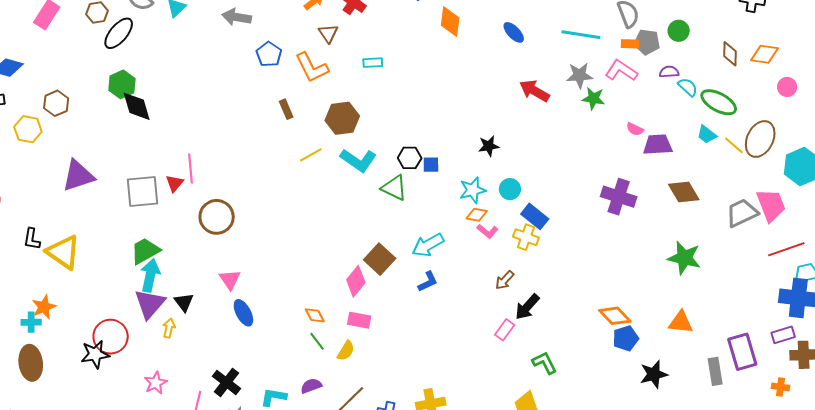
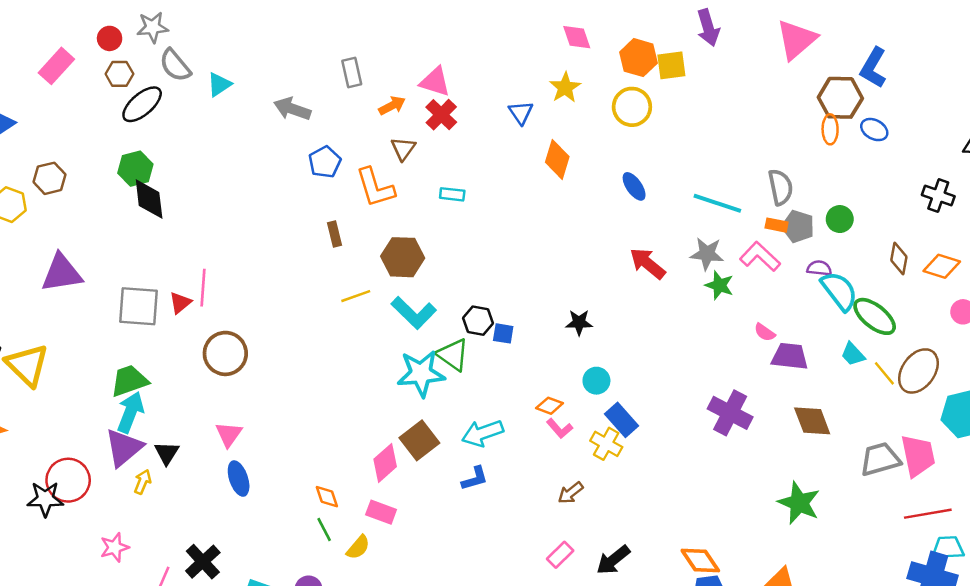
cyan semicircle: (688, 87) -> (839, 291), size x1.6
cyan star: (473, 190) -> (421, 373), moved, size x1.4
black arrow: (527, 307) -> (613, 560), moved

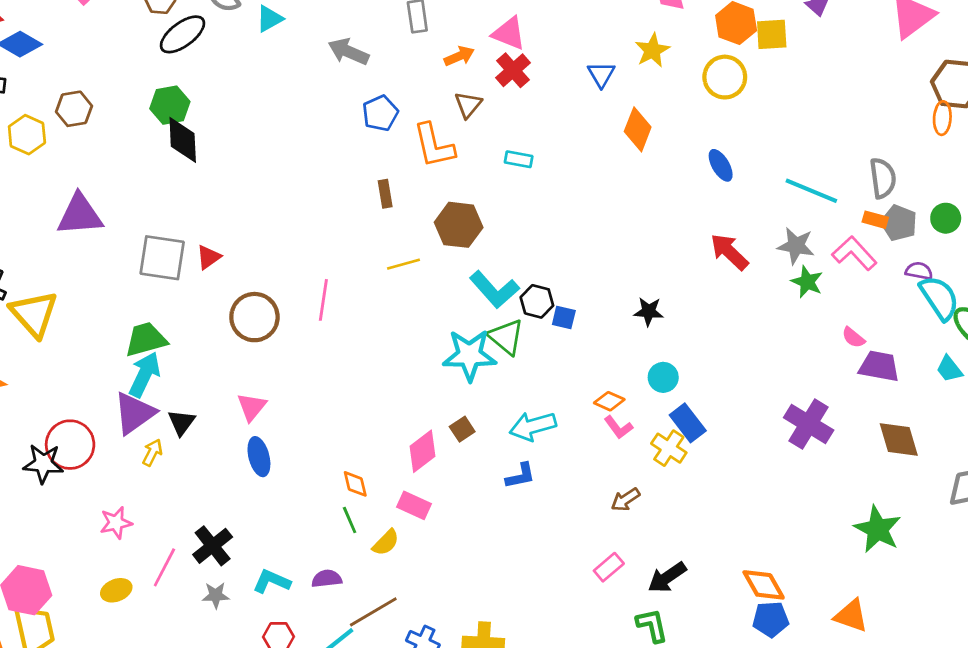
pink line: (203, 288) -> (323, 300), moved
cyan L-shape: (414, 313) -> (494, 290), moved
brown square: (419, 440) -> (462, 429), size x0.6

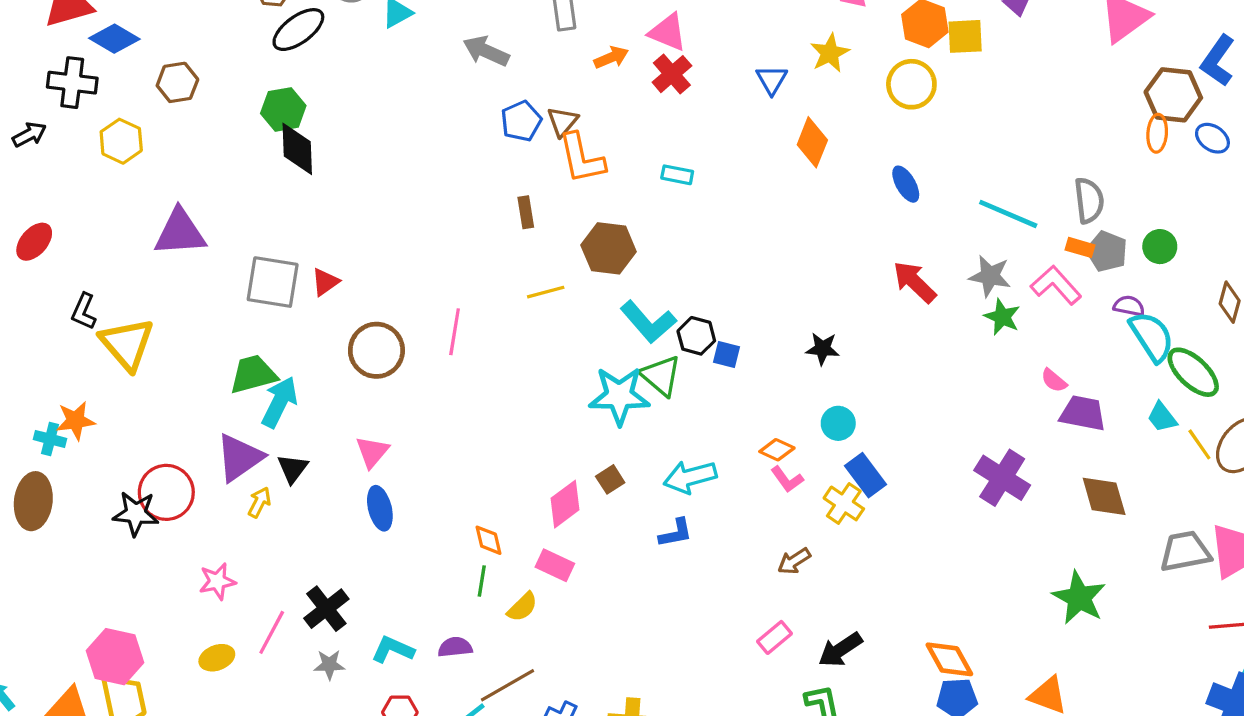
brown triangle: (468, 105) -> (563, 122), moved
brown hexagon: (74, 109) -> (177, 82), moved
cyan arrow: (144, 375) -> (279, 402), moved
green line: (350, 520) -> (482, 581), turned 32

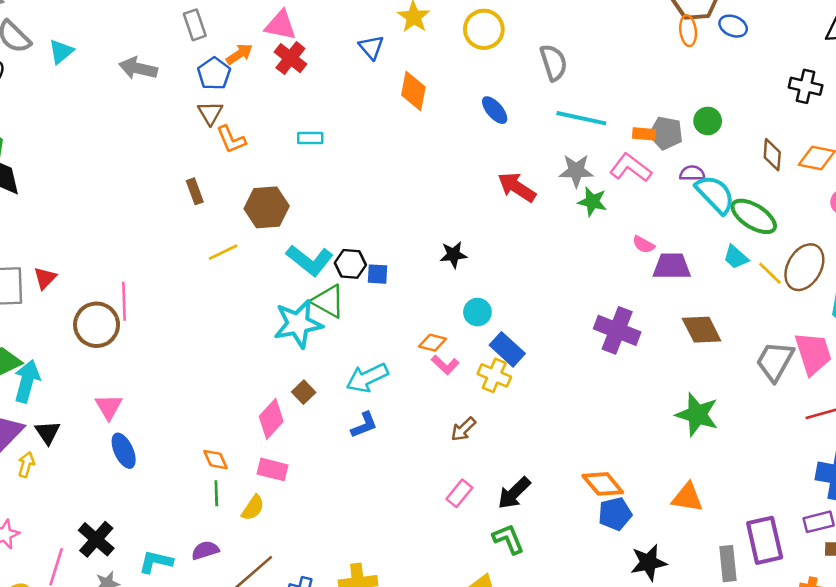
blue pentagon: (521, 121) -> (214, 74), moved
orange L-shape: (582, 158) -> (231, 139), size x0.7
gray semicircle: (1089, 200) -> (554, 63), moved
pink line: (455, 332) -> (124, 301), moved
gray trapezoid: (1185, 551) -> (775, 361), turned -39

